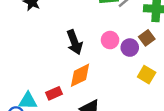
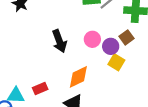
orange diamond: (80, 75) -> (78, 77), moved
yellow square: (147, 75) -> (116, 62), moved

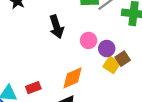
brown square: (126, 37) -> (123, 59), moved
black arrow: (59, 41) -> (57, 27), moved

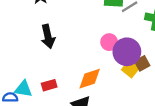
black arrow: (57, 27) -> (48, 36), moved
purple circle: (107, 48) -> (127, 52), size x1.6

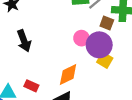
brown square: (142, 63) -> (107, 23), moved, turned -32
red rectangle: (49, 85) -> (31, 86), turned 48

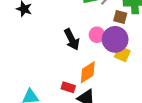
black arrow: (24, 41) -> (72, 39), moved
red rectangle: (31, 86) -> (68, 87), moved

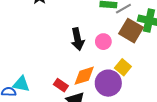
brown square: (120, 17) -> (131, 31), size x1.6
purple circle: (115, 39) -> (108, 83), moved

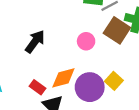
black arrow: (77, 39) -> (35, 42), moved, turned -135
yellow square: (123, 67) -> (114, 81), moved

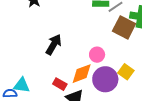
pink circle: (86, 41) -> (97, 55), moved

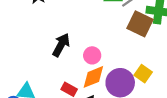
pink circle: (97, 55) -> (92, 55), moved

